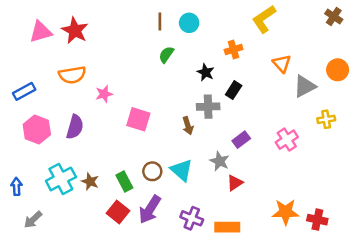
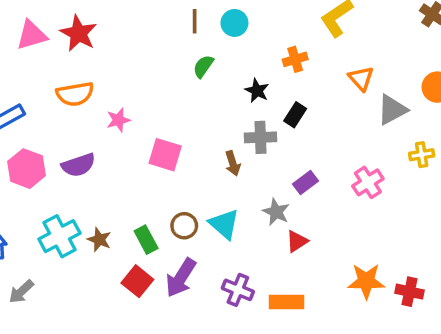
purple semicircle: (75, 127) -> (78, 165), turned 55

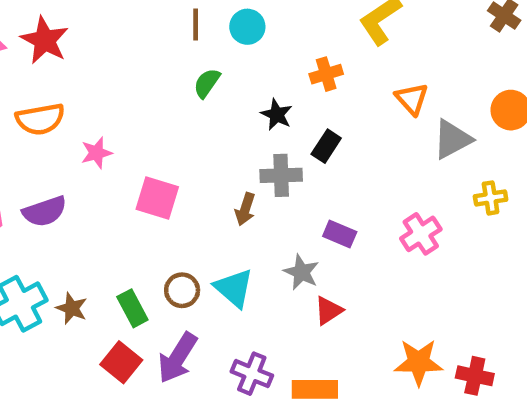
brown arrow: (233, 163) -> (245, 209), turned 35
purple rectangle: (306, 182) -> (340, 234), turned 60

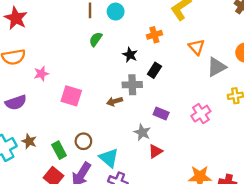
brown arrow: (245, 209) -> (114, 101), turned 56
cyan triangle: (234, 288) -> (109, 158), moved
brown star: (72, 308) -> (29, 141), moved

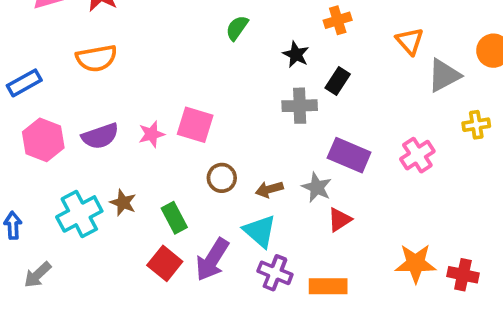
pink star: (41, 74) -> (152, 134), moved
brown arrow: (114, 101) -> (269, 189), moved
purple rectangle: (161, 114) -> (349, 155), size x1.5
brown circle: (83, 141) -> (222, 178), moved

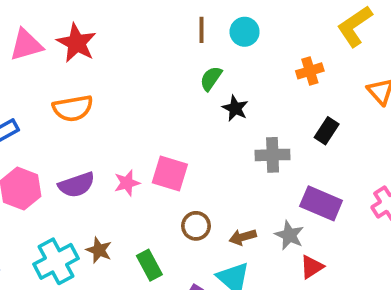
black star: (296, 54) -> (235, 108), moved
black rectangle: (338, 81) -> (327, 131), moved

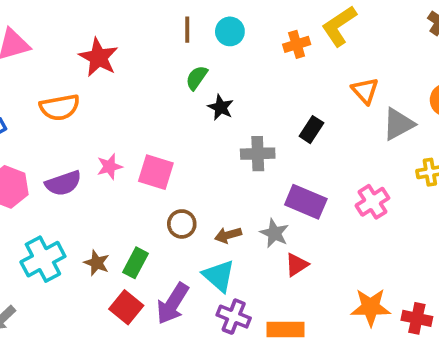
red star: (77, 43) -> (98, 57), moved
orange cross: (310, 71) -> (297, 44), moved
pink star: (127, 183) -> (110, 167), moved
brown star: (99, 250) -> (97, 263), moved
green rectangle: (149, 265) -> (136, 263), turned 56

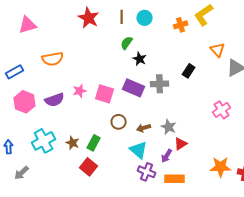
red star: (98, 57) -> (89, 18), moved
purple rectangle: (306, 202) -> (134, 88), moved
purple arrow: (173, 304) -> (167, 156), moved, size x0.6

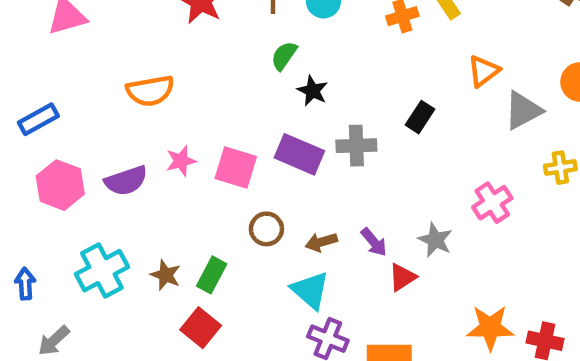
orange triangle: (218, 50) -> (484, 71), turned 35
orange semicircle: (53, 59) -> (150, 91), moved
gray star: (169, 127) -> (435, 240), moved
purple arrow: (167, 156) -> (374, 242), moved, turned -72

